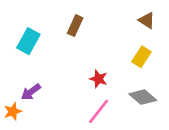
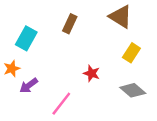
brown triangle: (147, 20) -> (121, 17), moved, size x1.5
orange star: (13, 111) -> (12, 69), moved
pink line: (99, 111) -> (61, 104), moved

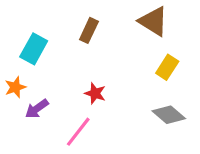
red star: (92, 73) -> (95, 93), moved

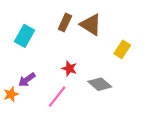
brown triangle: (153, 21) -> (91, 25), moved
orange star: (15, 87) -> (11, 94), moved
gray diamond: (169, 115) -> (100, 84), moved

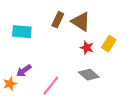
cyan rectangle: (24, 36) -> (22, 32), turned 66
red star: (69, 68) -> (87, 48), moved

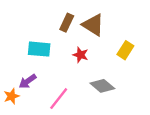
cyan rectangle: (22, 32) -> (39, 49), moved
red star: (87, 48) -> (81, 55), moved

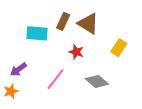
cyan rectangle: (39, 49) -> (37, 33), moved
purple arrow: (28, 81) -> (18, 69), moved
pink line: (59, 99) -> (56, 79), moved

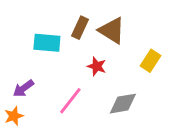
gray diamond: (97, 81) -> (123, 104), turned -50

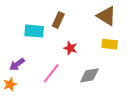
brown triangle: (112, 30) -> (107, 16), moved
yellow rectangle: (150, 61) -> (110, 44), turned 63

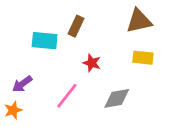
brown triangle: (107, 16) -> (139, 21), turned -45

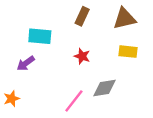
brown rectangle: (76, 26) -> (82, 16), moved
purple arrow: (22, 84) -> (26, 63), moved
pink line: (67, 96) -> (74, 101), moved

